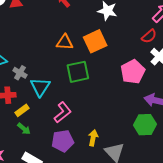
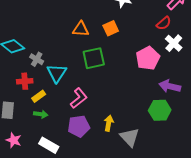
orange square: (95, 41) -> (111, 28), size x0.7
green arrow: (24, 129) -> (41, 114), turned -32

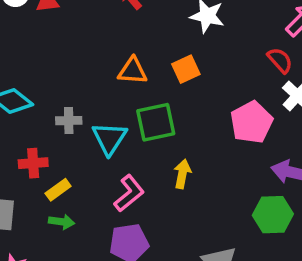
red semicircle: (164, 23) -> (280, 60), turned -91
gray cross: (37, 59) -> (69, 121), moved, turned -32
cyan triangle: (57, 73) -> (110, 138), moved
yellow arrow: (109, 123) -> (182, 174), moved

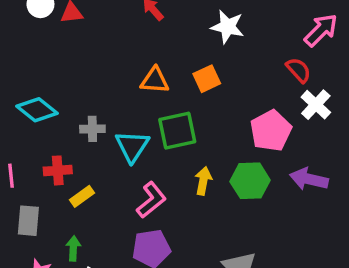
green hexagon: (273, 215) -> (250, 181), moved
green arrow: (62, 222) -> (73, 248), moved, turned -95

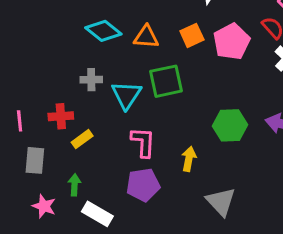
cyan diamond: (37, 110) -> (103, 31), moved
pink pentagon: (271, 131) -> (232, 42), moved
yellow arrow: (203, 181) -> (189, 159), moved
pink L-shape: (151, 200) -> (143, 142), turned -48

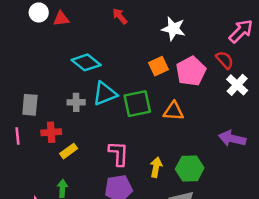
orange triangle: (146, 37) -> (173, 111), moved
cyan triangle: (126, 95) -> (105, 94), moved, turned 35
green hexagon: (230, 125) -> (190, 168), moved
gray rectangle: (35, 160) -> (30, 105), moved

